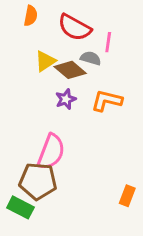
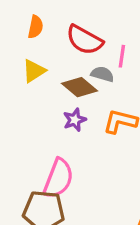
yellow triangle: (45, 61) -> (34, 71), moved

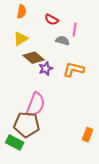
red semicircle: (84, 40) -> (52, 20), size x0.6
brown diamond: (80, 87) -> (34, 58), moved

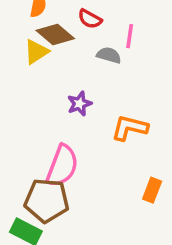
brown diamond: (34, 58) -> (55, 34), moved
orange L-shape: (74, 70) -> (130, 128), moved
orange rectangle: (88, 135) -> (152, 190), moved

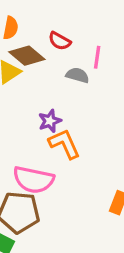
orange L-shape: (130, 128) -> (64, 144), moved, turned 52
pink semicircle: (62, 166) -> (33, 180), turned 81

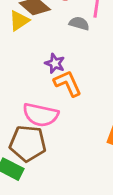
purple star: (50, 121) -> (55, 63), turned -30

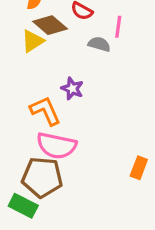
orange L-shape: (68, 83) -> (45, 111), moved

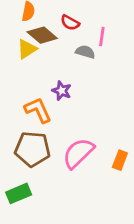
pink semicircle: (56, 146) -> (78, 153), moved, turned 124
brown pentagon: (42, 177) -> (32, 149), moved
green rectangle: (23, 206) -> (19, 193), turned -50

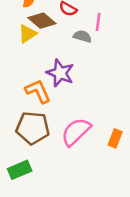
purple star: (62, 91) -> (60, 73), size x1.5

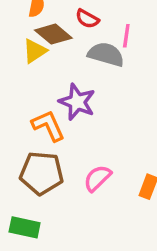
gray semicircle: (82, 36) -> (106, 54), size x1.5
pink semicircle: (76, 132) -> (97, 178), size x0.7
green rectangle: (20, 170) -> (25, 227), turned 35

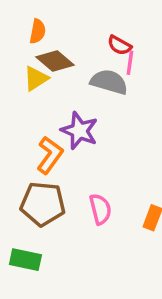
red semicircle: (87, 19) -> (119, 45), moved
orange L-shape: (48, 126) -> (50, 155), turned 60
pink semicircle: (97, 178) -> (100, 209), turned 120

